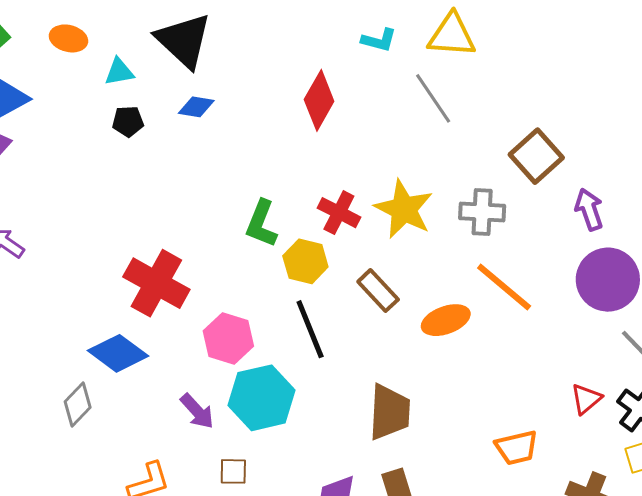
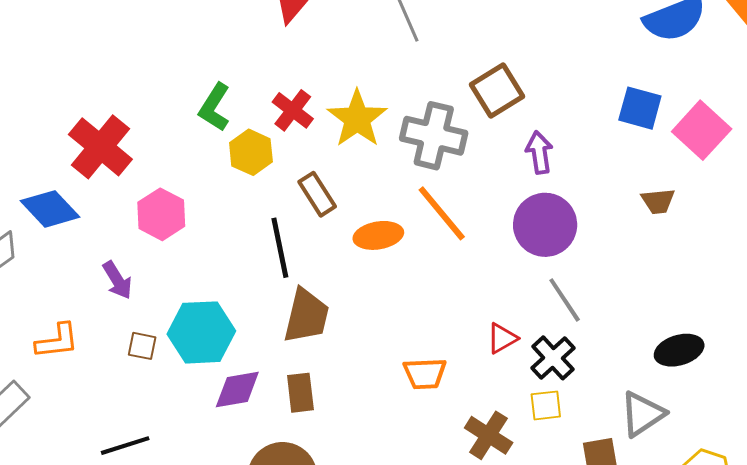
gray cross: (482, 212) -> (434, 136), size x1.4
black line: (310, 329) -> (280, 248), moved
cyan hexagon: (262, 398) -> (201, 332), moved

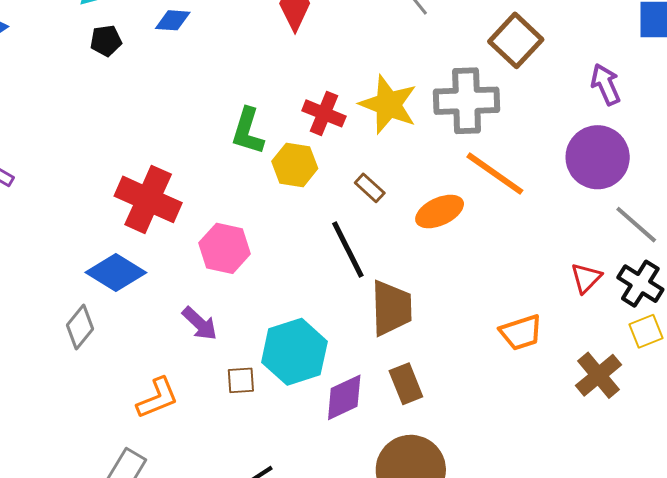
purple arrow: (539, 152) -> (606, 84), moved
brown rectangle: (317, 194) -> (370, 188), size x0.7
brown cross: (489, 435) -> (599, 375), turned 33

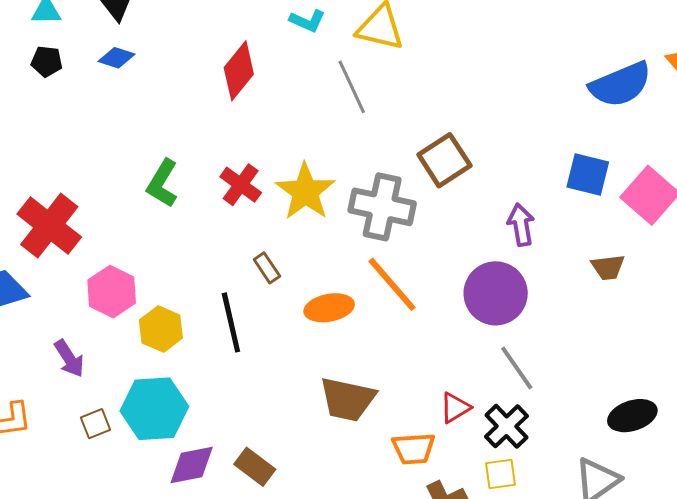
yellow hexagon: (295, 165) -> (161, 329), moved
brown trapezoid: (391, 308) -> (347, 399), moved, turned 90
orange trapezoid: (521, 332) -> (414, 449), moved
brown square: (241, 380) -> (95, 424), turned -32
brown rectangle: (406, 384) -> (255, 467), turned -45

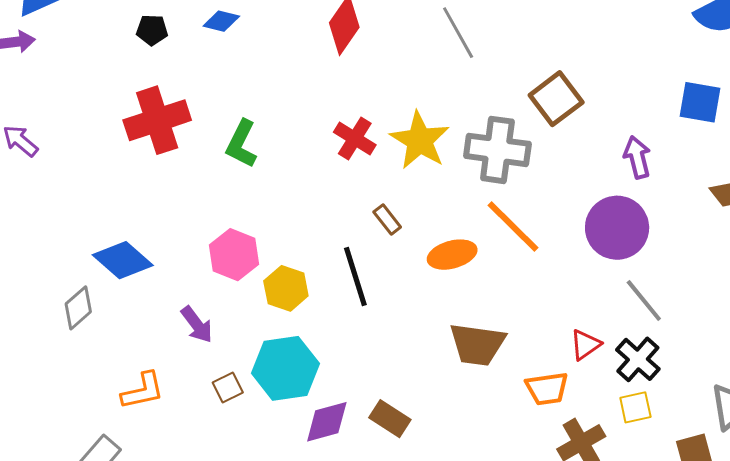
green L-shape: (162, 183) -> (241, 144), moved
red cross: (49, 226) -> (157, 120), moved, turned 38

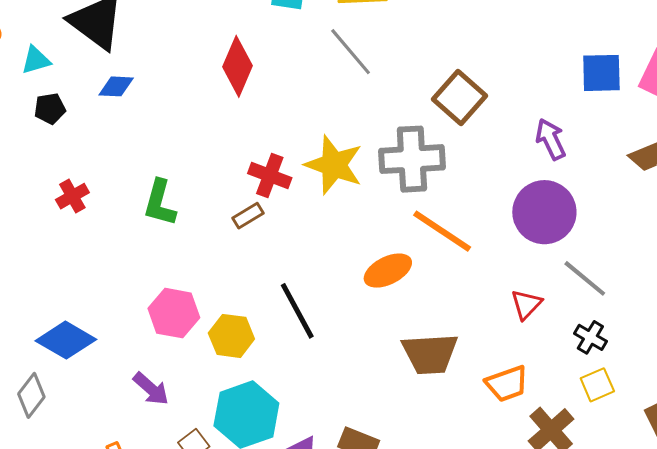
red cross: (157, 120) -> (72, 196), size x0.5
brown rectangle: (387, 219) -> (248, 216), moved, turned -72
red triangle: (585, 345) -> (526, 304), moved
black cross: (638, 359) -> (590, 337), size x0.7

